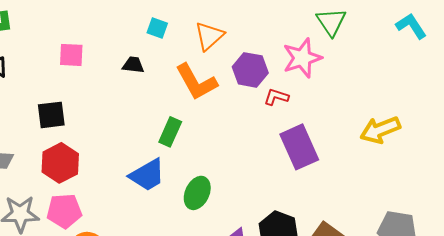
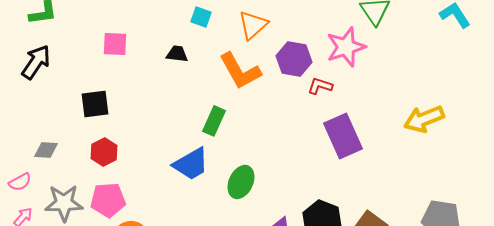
red hexagon: (60, 163) -> (104, 152), size x0.7

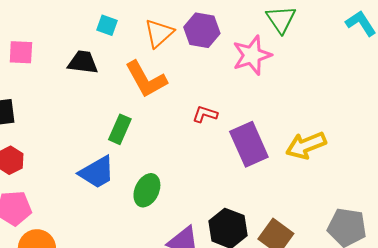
black trapezoid: (177, 54) -> (83, 62), size x1.4
purple hexagon: (294, 59) -> (202, 30), moved
red L-shape: (320, 86) -> (205, 114), moved
yellow arrow: (424, 119) -> (306, 145), moved

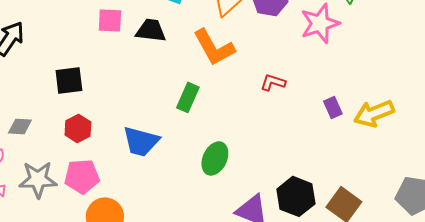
pink square: (21, 52) -> (110, 20), moved
purple rectangle: (249, 144) -> (333, 107), moved, size x0.5
blue trapezoid: (97, 172) -> (141, 141), moved, turned 45

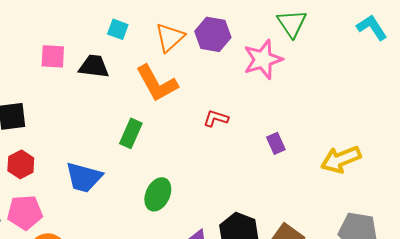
yellow arrow: (374, 113) -> (341, 159), moved

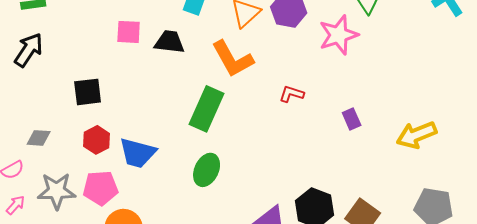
green rectangle: (131, 133) -> (207, 109), size x1.5
blue trapezoid: (84, 177) -> (138, 153), moved
green ellipse: (158, 194) -> (207, 170), moved

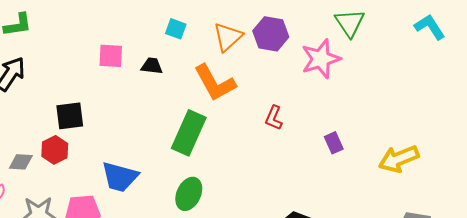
black trapezoid: (170, 42) -> (152, 66), size x0.7
red L-shape: (292, 94) -> (274, 118), turned -85
red hexagon: (97, 140) -> (55, 150), moved

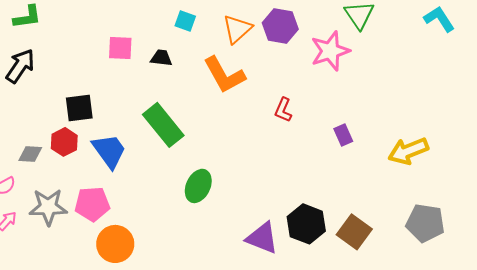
green rectangle: (189, 133) -> (163, 125), moved, turned -63
blue trapezoid: (120, 177) -> (109, 151), moved, turned -141

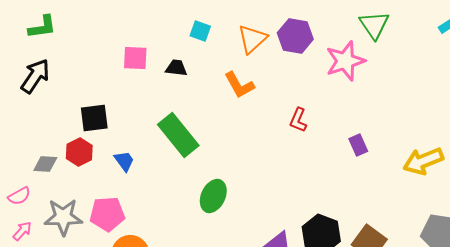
orange L-shape: (224, 75) -> (239, 85), size x0.7
blue trapezoid: (109, 151) -> (124, 161), size x0.6

